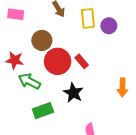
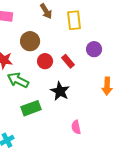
purple circle: (109, 26) -> (94, 49), moved
red circle: (58, 61) -> (45, 61), size x0.6

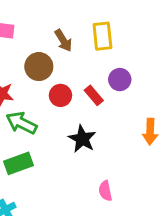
brown arrow: (46, 11) -> (63, 40), moved
purple circle: (94, 49) -> (120, 80), moved
green rectangle: (31, 108) -> (19, 163), moved

